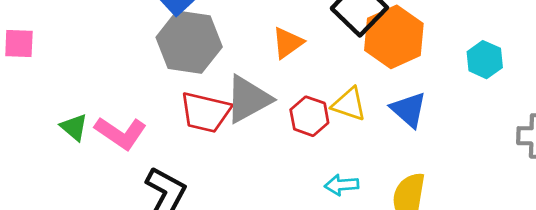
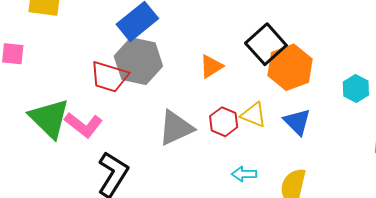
gray triangle: (248, 99) -> (176, 128), moved
red trapezoid: (205, 112) -> (109, 77), moved
green triangle: (74, 127) -> (49, 118), size x2.0

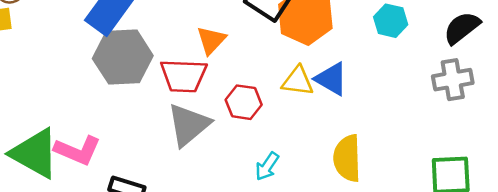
red trapezoid: (109, 77) -> (183, 76), moved
yellow triangle: (254, 115) -> (298, 81), moved
cyan arrow: (244, 174) -> (267, 166), moved, turned -40

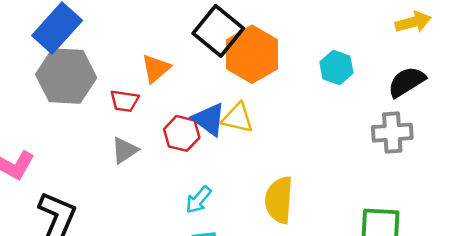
red trapezoid: (183, 76) -> (125, 101), size x0.6
blue triangle: (331, 79) -> (209, 119), moved
gray triangle: (188, 125) -> (124, 150), size x0.6

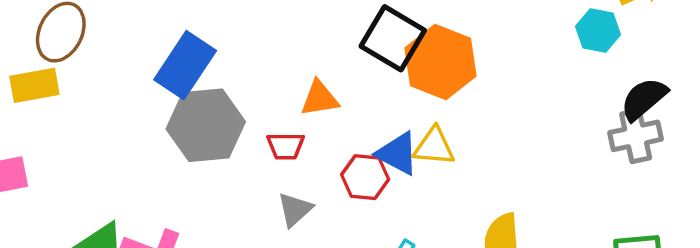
cyan hexagon: (336, 67) -> (598, 31), moved
orange triangle: (156, 68) -> (320, 98), turned 40
black semicircle: (407, 82) -> (644, 99), moved

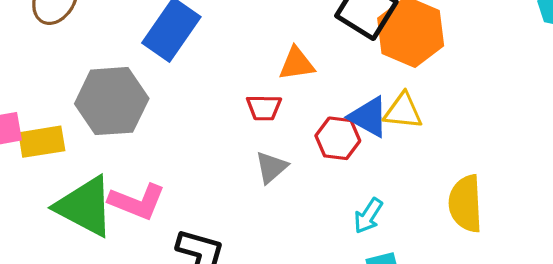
yellow rectangle: (34, 85) -> (42, 142), moved
gray hexagon: (206, 125) -> (112, 101), moved

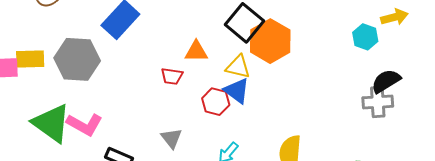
yellow triangle: (403, 111) -> (238, 67), moved
yellow rectangle: (42, 142) -> (30, 59), moved
gray triangle: (271, 167) -> (171, 138), moved, turned -35

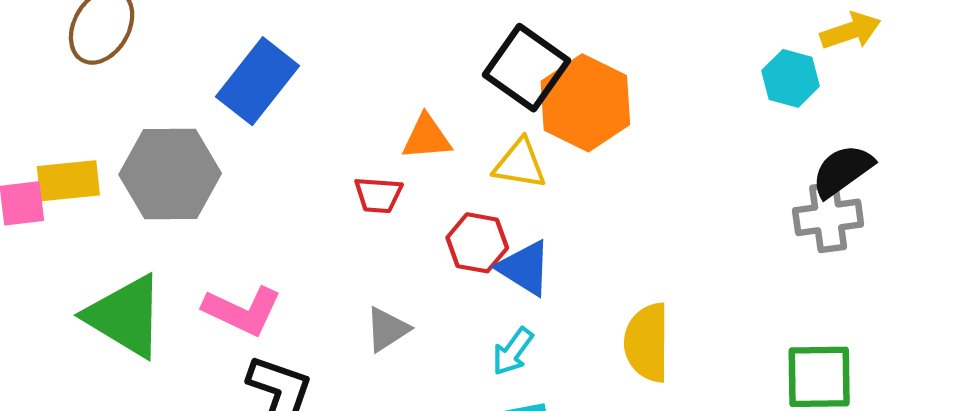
blue triangle: (237, 91) -> (525, 268), moved
pink L-shape: (85, 124) -> (242, 311), moved
gray triangle: (171, 138) -> (387, 329), turned 40

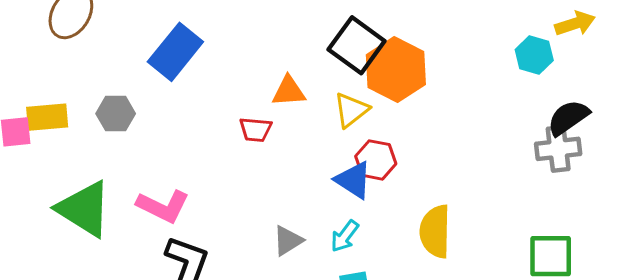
yellow triangle: (520, 164) -> (351, 110), turned -48
gray hexagon: (170, 174) -> (116, 114), size x0.6
red hexagon: (477, 243) -> (376, 160), moved
gray triangle: (387, 329) -> (288, 241), moved

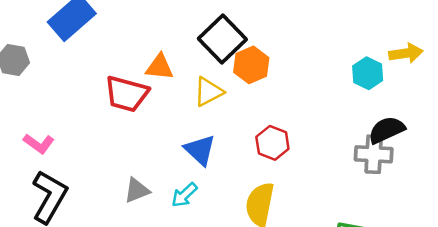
orange hexagon: (396, 70) -> (251, 65), size x0.7
red trapezoid: (256, 130) -> (127, 94), size x1.6
red hexagon: (376, 160) -> (272, 143), moved
pink L-shape: (163, 206) -> (39, 143), size x0.7

